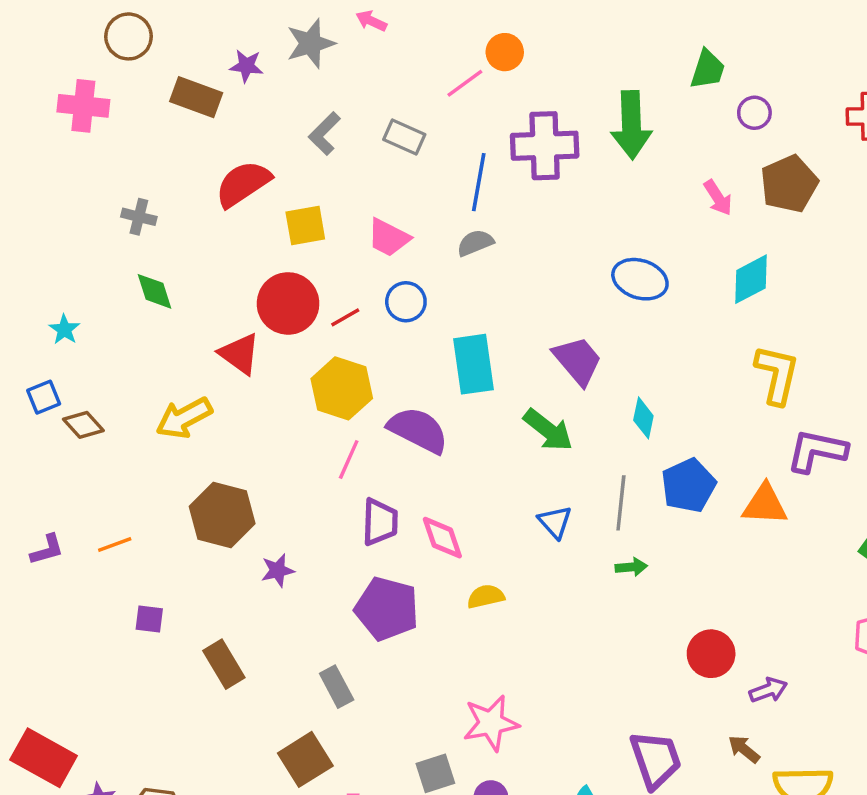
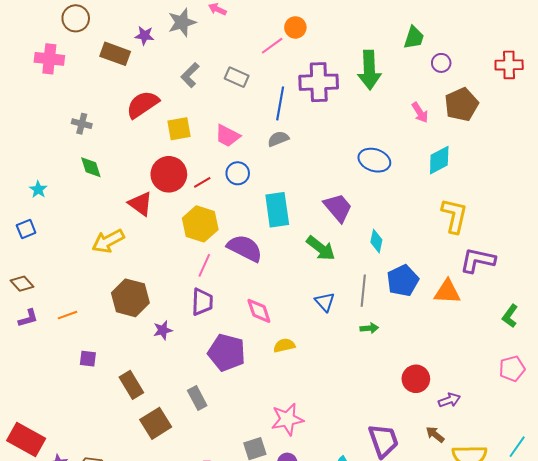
brown diamond: (83, 425) -> (22, 284), moved
purple trapezoid: (380, 522) -> (202, 302), moved
brown square: (305, 759) -> (156, 423), moved

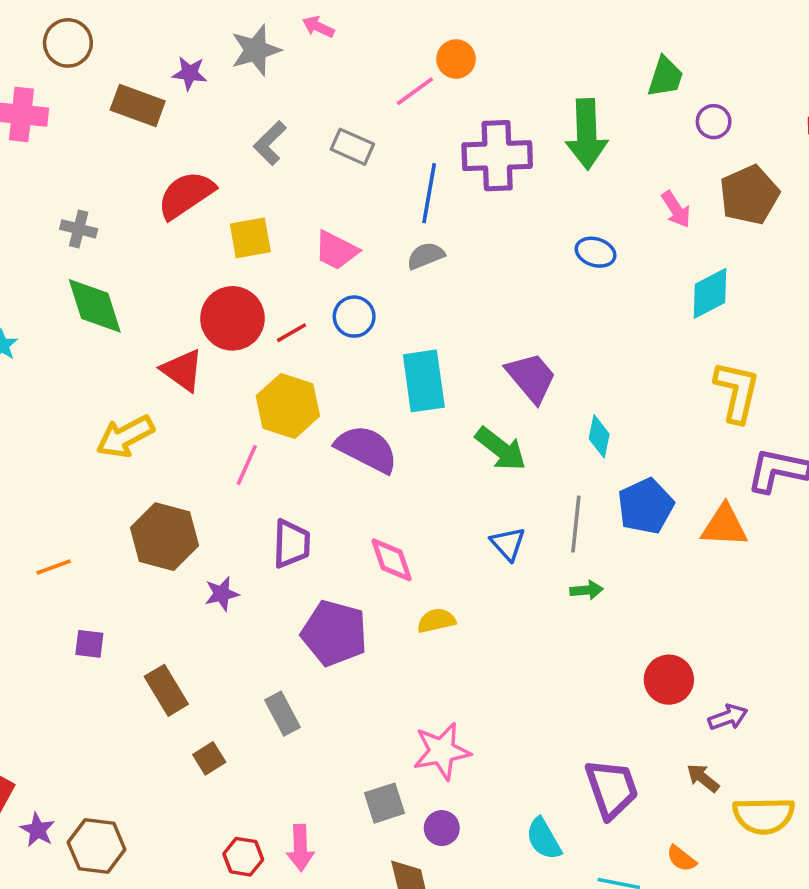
blue ellipse: (374, 160) -> (596, 252), moved, size x0.7
green diamond: (91, 167) -> (95, 306), size x1.5
pink line: (204, 265) -> (247, 465), moved
brown square: (156, 423) -> (209, 758), size x0.6

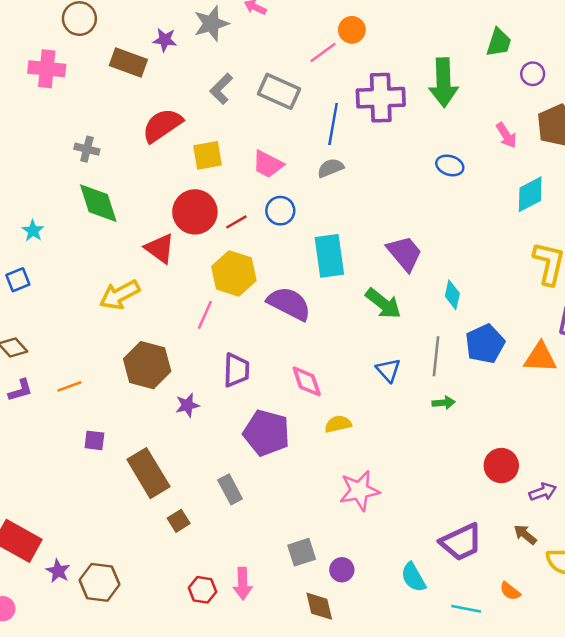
gray rectangle: (352, 147) -> (279, 91), size x1.4
brown rectangle: (166, 690) -> (148, 473), size x1.4
pink star: (442, 751) -> (359, 491), moved
purple trapezoid: (612, 789) -> (461, 542), turned 84

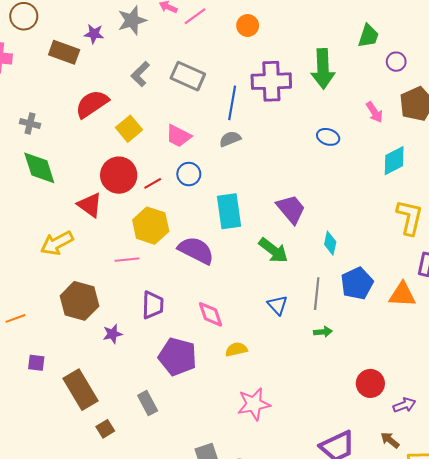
pink line: (323, 52) -> (195, 16), moved
yellow square: (207, 155) -> (129, 129), turned -30
pink line: (205, 315) -> (127, 260), turned 60

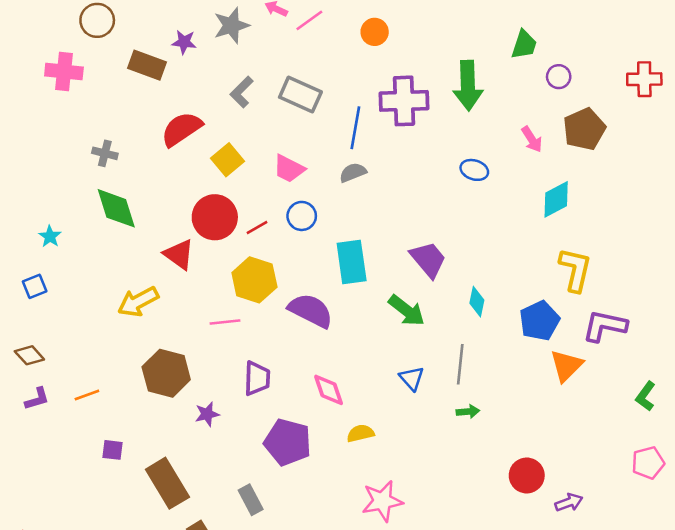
blue pentagon: (357, 283) -> (539, 321), moved
orange triangle: (402, 295) -> (566, 366), turned -48

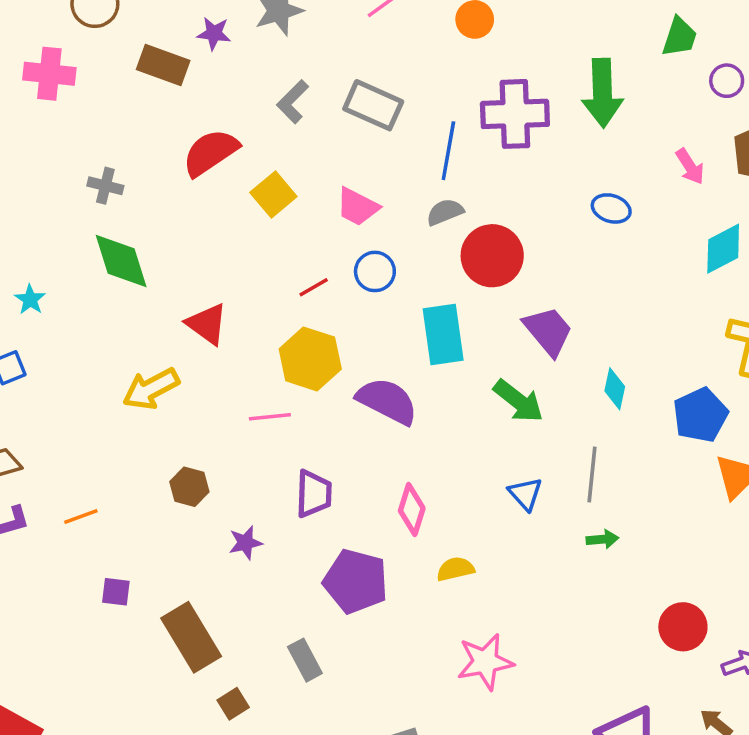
red circle: (215, 217) -> (492, 256), moved
brown hexagon: (166, 373) -> (189, 487), size x0.6
pink diamond: (329, 390) -> (412, 510), turned 36

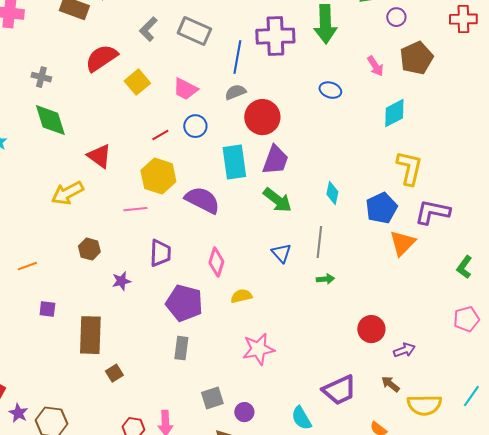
purple trapezoid: (548, 331) -> (275, 160), moved, turned 60
brown rectangle: (191, 637) -> (90, 335), turned 33
gray rectangle: (305, 660) -> (181, 348), moved, turned 35

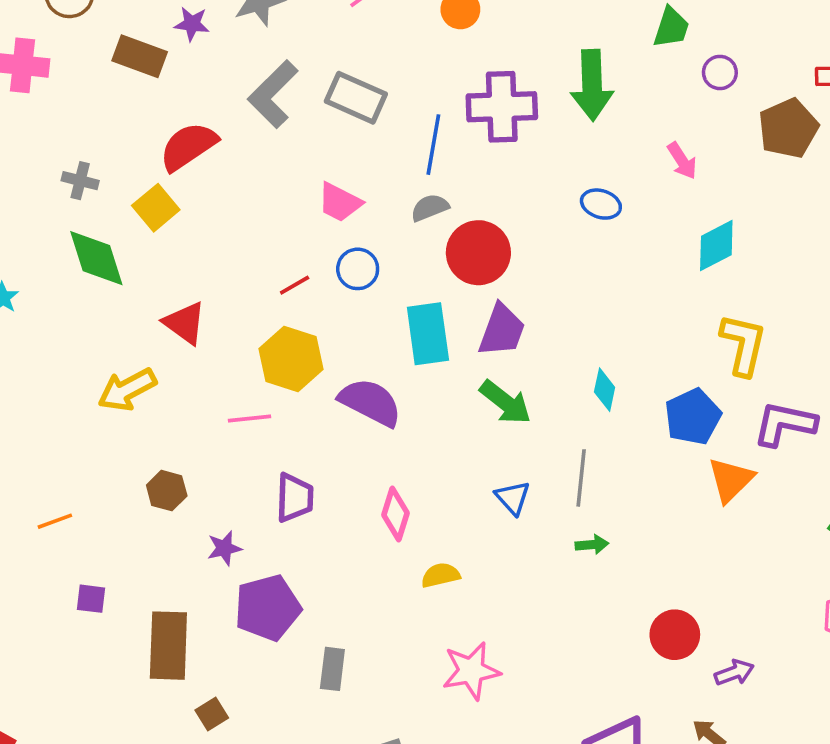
gray L-shape: (148, 29) -> (273, 94), size x1.5
brown pentagon: (416, 58) -> (788, 128), moved
yellow square: (137, 82) -> (156, 208), moved
purple pentagon: (184, 303) -> (268, 608), moved, turned -30

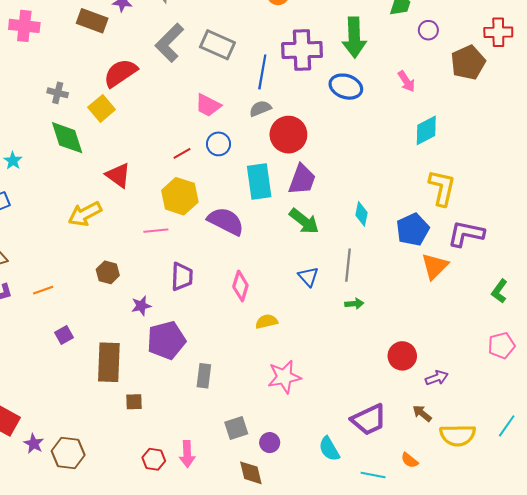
blue ellipse: (601, 204) -> (346, 87), moved, size x1.4
purple square: (91, 599) -> (64, 335), turned -36
brown square: (212, 714) -> (134, 402), turned 30

